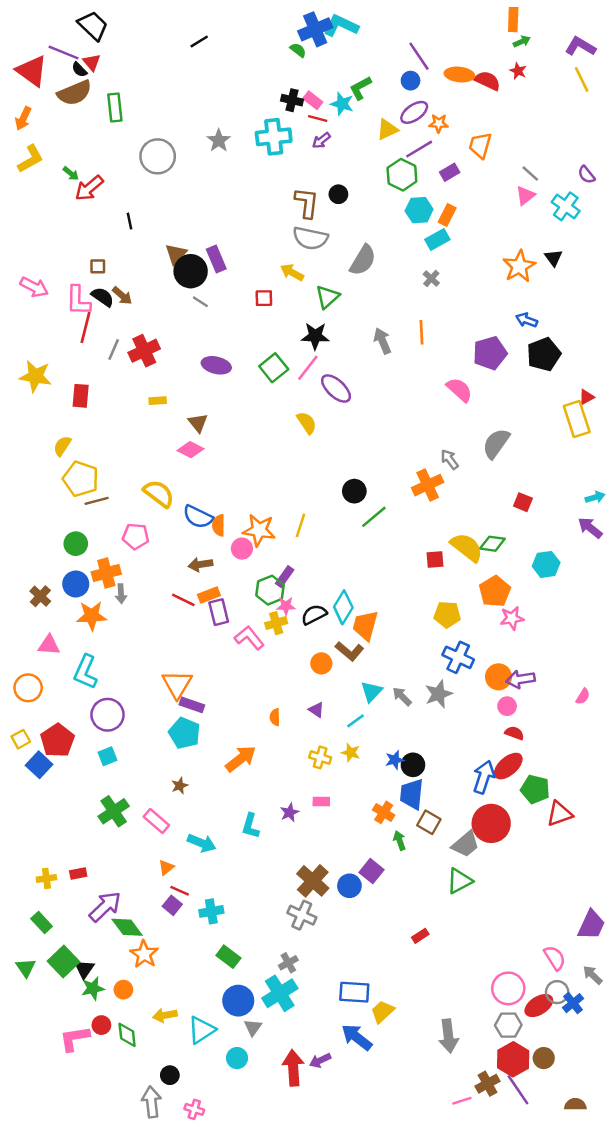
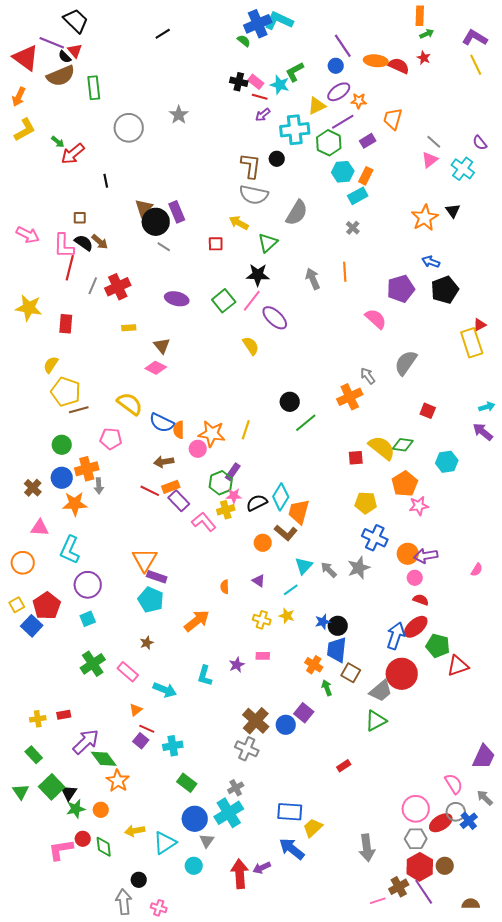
cyan cross: (274, 137) -> (295, 130), moved
purple rectangle: (219, 612) -> (179, 501), turned -30

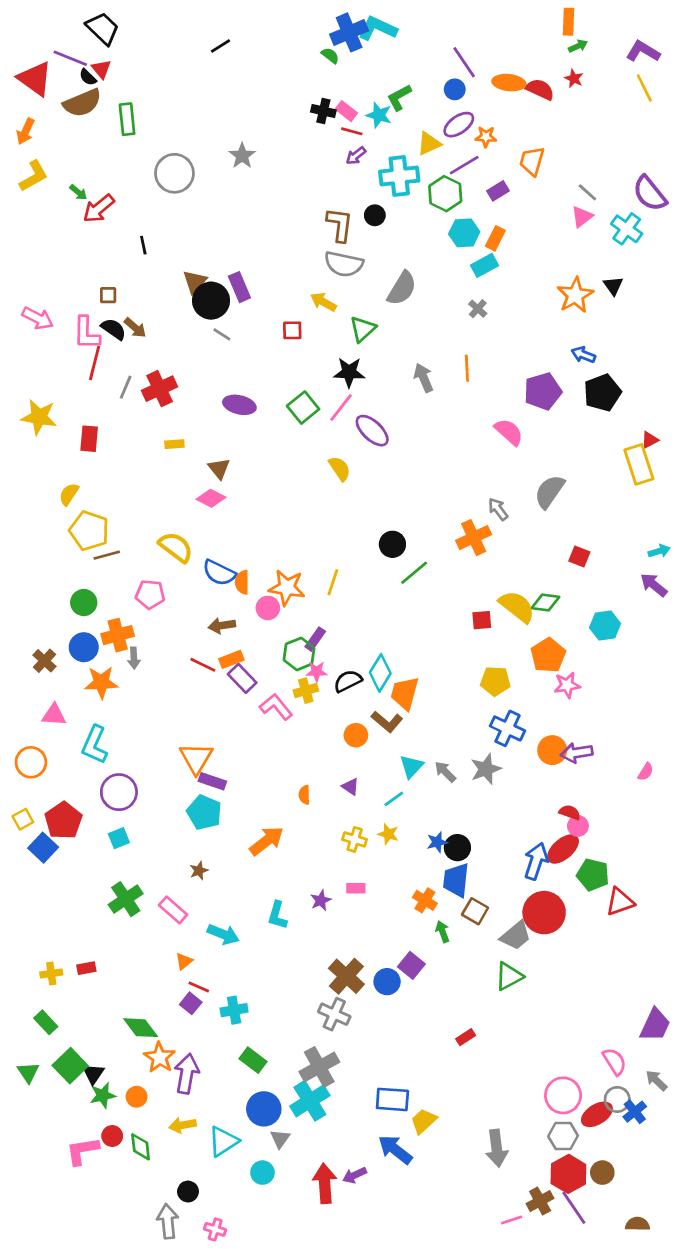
purple semicircle: (480, 143) -> (650, 194), size x1.8
pink circle: (415, 578) -> (578, 826), moved
purple arrow: (86, 742) -> (187, 1074), moved, turned -36
gray cross: (236, 788) -> (319, 1067), size x1.8

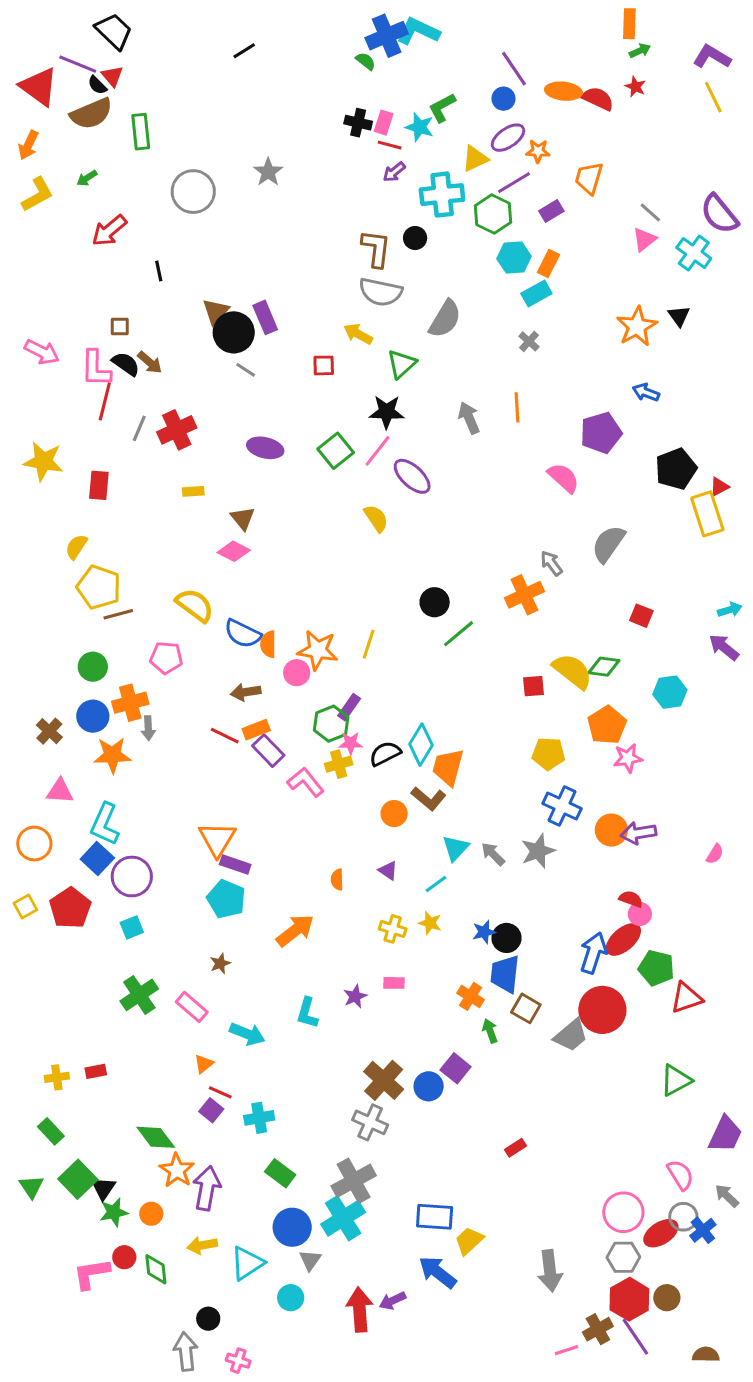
pink rectangle: (346, 111) -> (384, 123), turned 70
green arrow: (78, 192) -> (87, 178), moved, turned 108
black pentagon: (602, 393) -> (676, 469), moved
blue square: (43, 848) -> (97, 859), moved
green triangle: (509, 976) -> (676, 1080), moved

